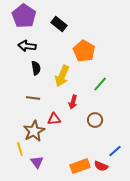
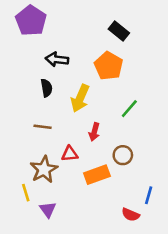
black rectangle: (59, 24) -> (119, 31), moved
black arrow: (27, 46) -> (57, 59), moved
blue line: (115, 151) -> (149, 195), turned -32
orange rectangle: (80, 166) -> (97, 175), moved

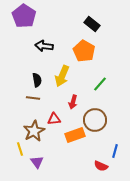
black semicircle: (46, 88) -> (37, 80), moved
brown circle: (123, 155) -> (95, 120), size x1.5

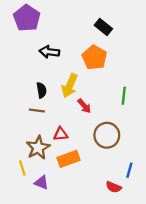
green line: (100, 84) -> (124, 96), moved, turned -35
red arrow: (73, 102) -> (84, 106), moved, turned -56
orange rectangle: (75, 135) -> (68, 159), moved
purple triangle: (37, 162) -> (41, 183), turned -32

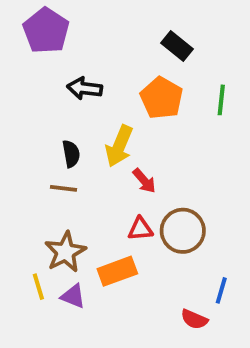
green line: (124, 96) -> (221, 100), moved
red triangle: (61, 134) -> (140, 229), moved
purple triangle: (41, 183) -> (73, 296), moved

